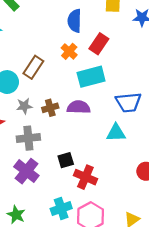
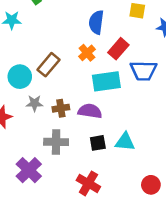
blue trapezoid: (128, 102) -> (144, 71), moved
gray cross: (28, 138) -> (56, 142), moved
black square: (66, 160) -> (98, 143), moved

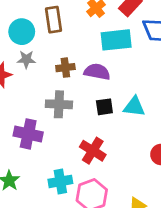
brown rectangle: (48, 65) -> (54, 20), turned -50
gray star: (34, 103) -> (26, 59), moved
purple cross: (29, 170) -> (28, 134), turned -35

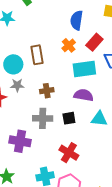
purple semicircle: (97, 72) -> (84, 95), moved
black square: (104, 107) -> (69, 118), moved

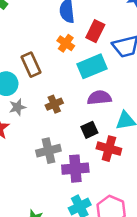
gray cross: (43, 118) -> (48, 151), moved
purple cross: (20, 141) -> (75, 169), moved
red cross: (69, 153) -> (109, 149), moved

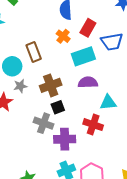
brown cross: (54, 104) -> (51, 85), size x1.5
black square: (89, 130) -> (58, 107), moved
gray cross: (48, 151) -> (44, 123), turned 30

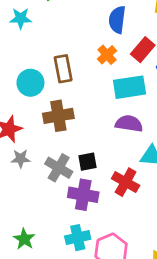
brown cross: (51, 85) -> (58, 116), moved
gray star: (20, 86) -> (21, 159), moved
black square: (58, 107) -> (88, 162), moved

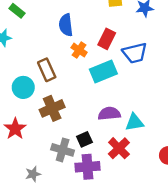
blue semicircle: (117, 20) -> (66, 25), moved
purple semicircle: (129, 124) -> (109, 114), moved
gray star: (21, 159) -> (33, 174), moved
red cross: (126, 182) -> (119, 148), turned 30

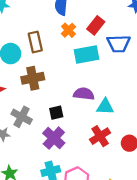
red cross: (119, 148) -> (100, 136), moved
gray cross: (63, 150) -> (22, 117), moved
purple cross: (88, 167) -> (54, 138), turned 35

